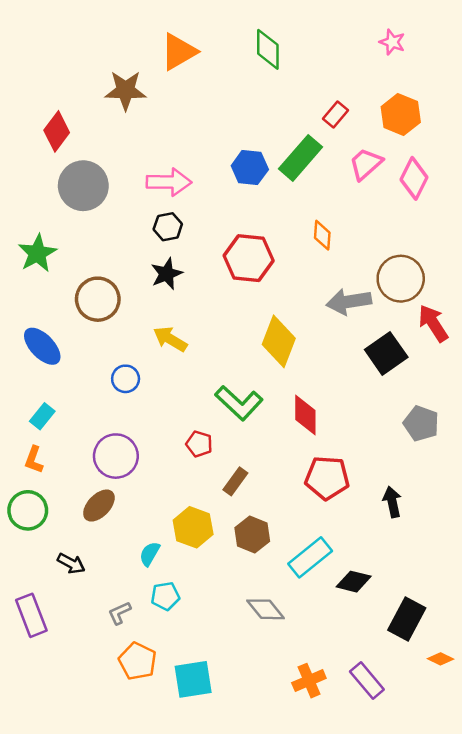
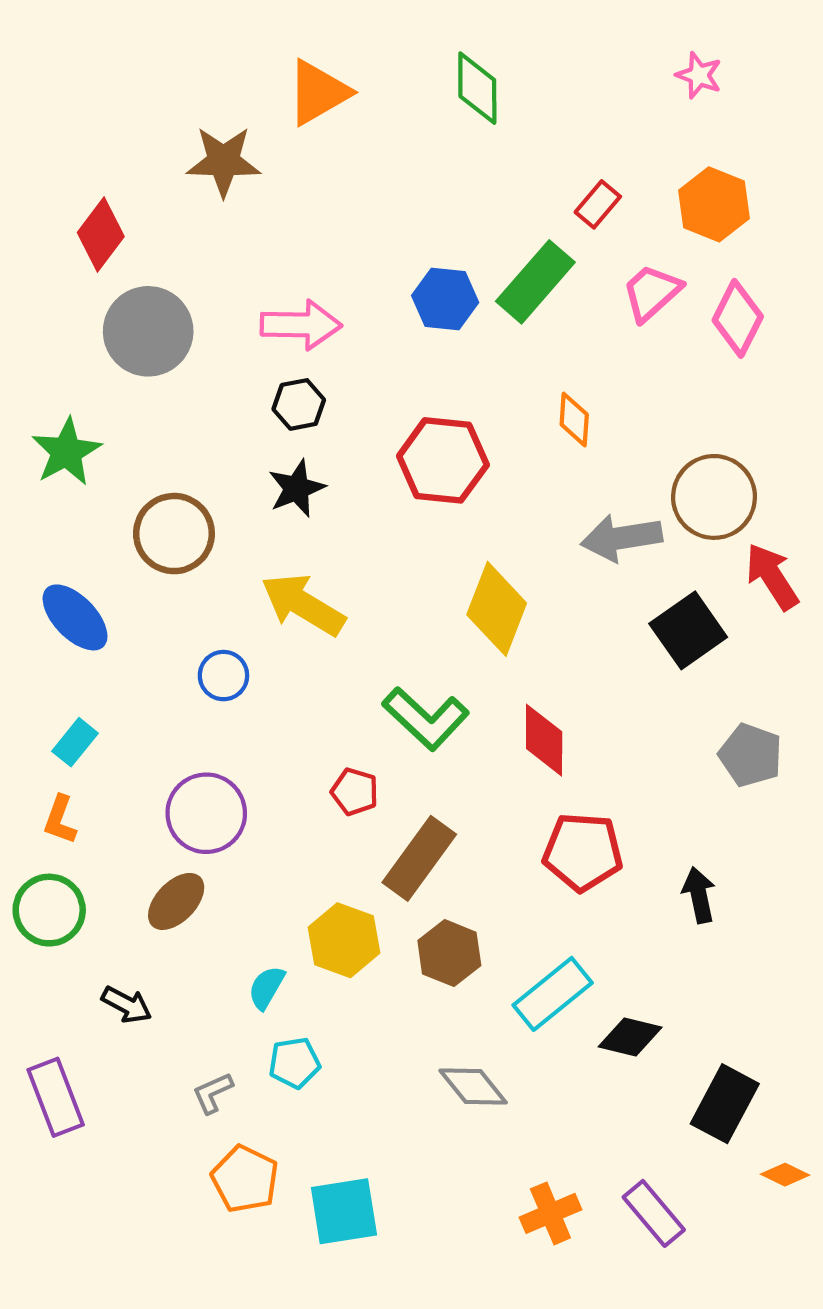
yellow arrow: (170, 339) -> (303, 605), size x1.4
brown rectangle: (235, 481) -> (419, 858), size x1.6

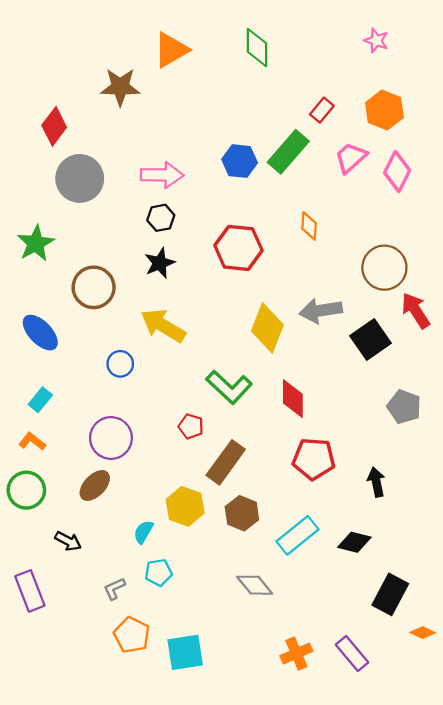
gray arrow: (621, 538) -> (321, 311), moved
orange L-shape: (60, 820) -> (32, 441), turned 108
black diamond: (630, 1037) -> (354, 542), moved

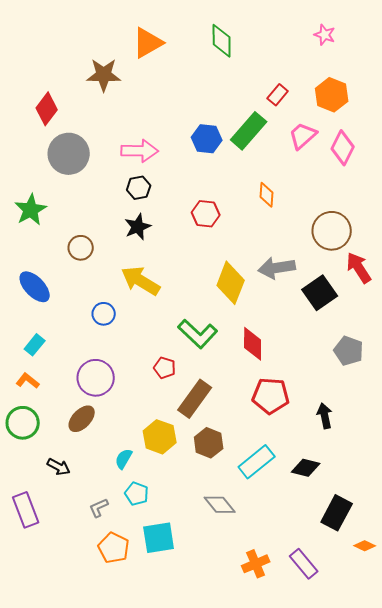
red hexagon: (238, 248) -> (206, 214), size x0.7
brown circle: (94, 287) -> (81, 248), size x0.7
cyan pentagon: (158, 572) -> (137, 494), turned 30
cyan square: (185, 652) -> (159, 538), moved

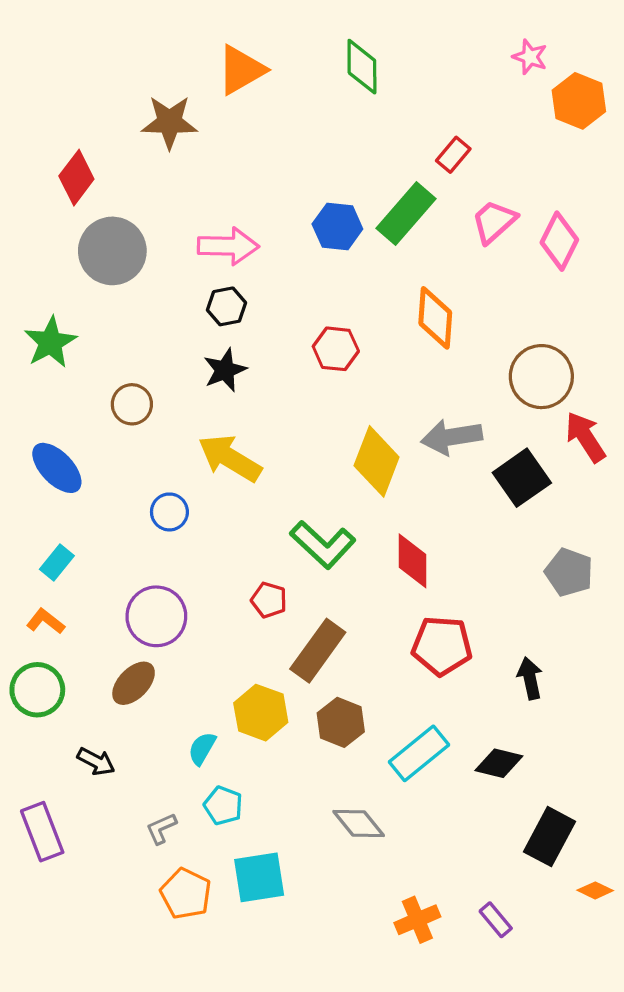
orange hexagon: (332, 95) -> (579, 101), moved
orange diamond: (267, 195) -> (435, 318), size x1.5
purple rectangle: (304, 564) -> (496, 920), size x0.7

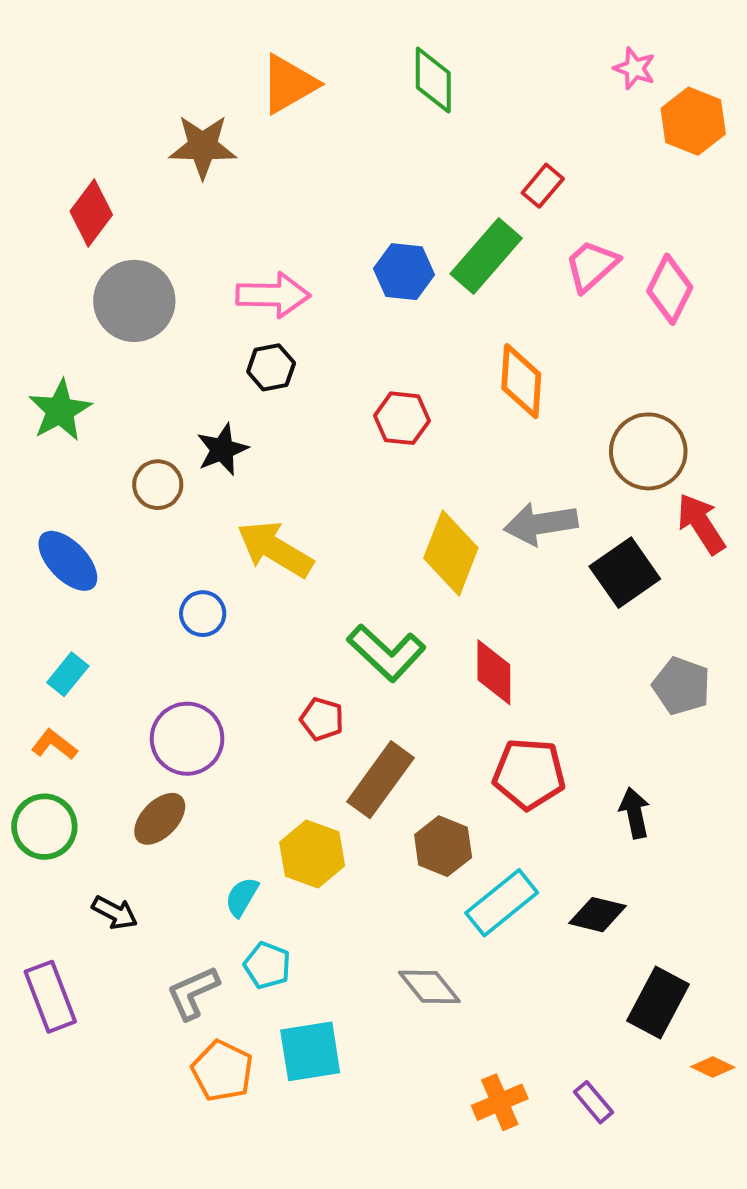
black star: (225, 370) -> (222, 449), moved
brown hexagon: (341, 722) -> (443, 846), moved
gray L-shape: (161, 828) -> (193, 993), size x1.4

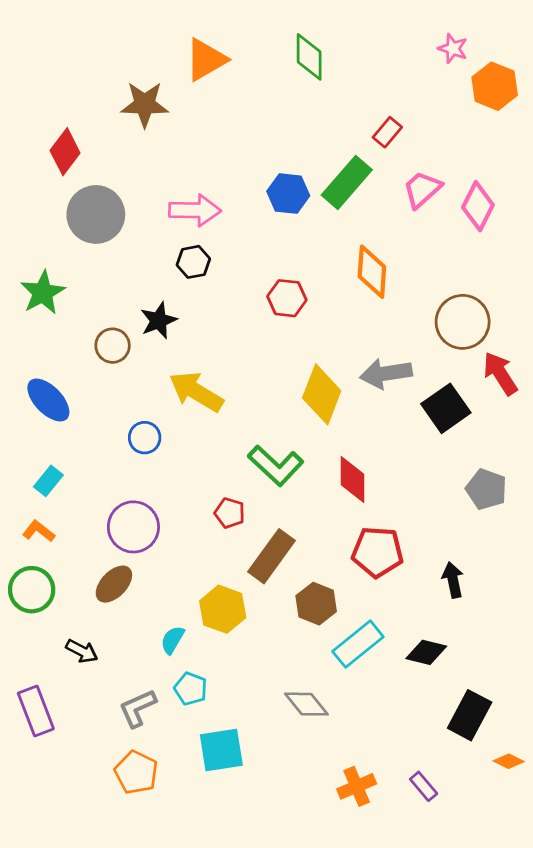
orange pentagon: (222, 1071) -> (136, 772), moved

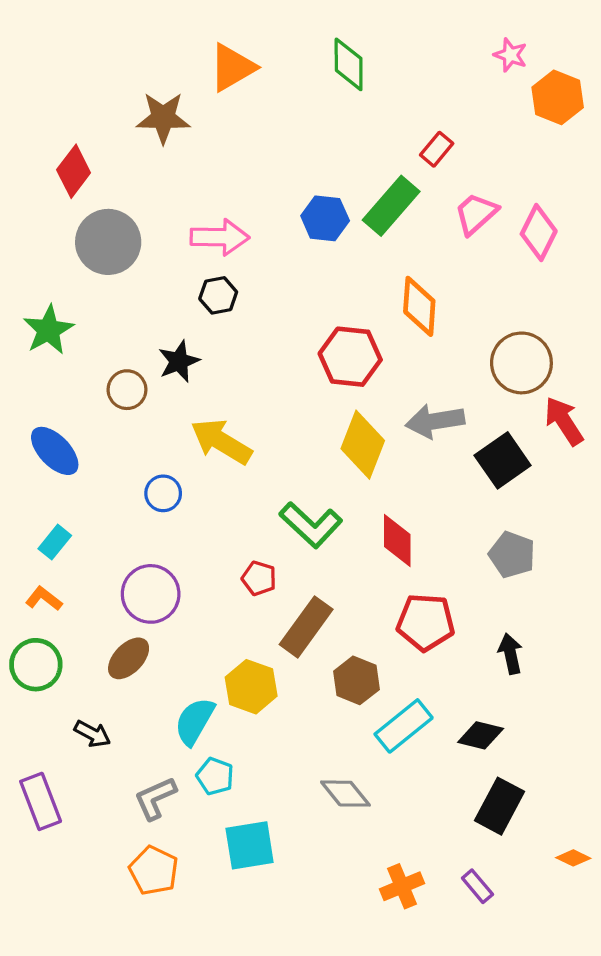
red hexagon: (287, 298) -> (350, 357), moved, size x1.4
gray pentagon: (486, 489) -> (512, 555), moved
cyan semicircle: (172, 640) -> (195, 721), size x1.5
black rectangle: (470, 715) -> (499, 806), moved

